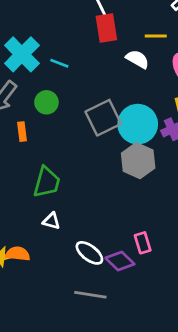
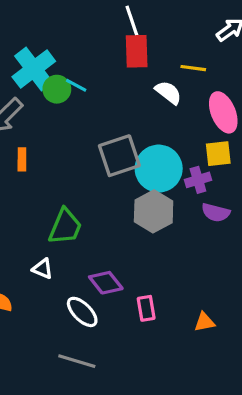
green circle: (46, 102) -> (57, 89), moved
green trapezoid: (47, 182) -> (65, 227), moved
purple diamond: (120, 261) -> (106, 283), moved

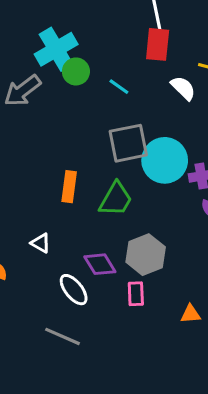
cyan line: (76, 85) -> (119, 87), moved
orange rectangle: (22, 159) -> (69, 187), moved, size x1.4
gray hexagon: (154, 211) -> (146, 255), moved
green trapezoid: (65, 227) -> (116, 199), moved

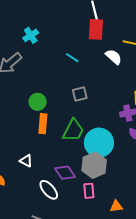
cyan cross: (56, 49) -> (31, 35), size x0.6
green circle: (76, 71) -> (38, 102), moved
gray square: (128, 143) -> (80, 94), size x0.6
cyan circle: (165, 160) -> (99, 143), moved
orange triangle: (191, 314) -> (116, 206), moved

